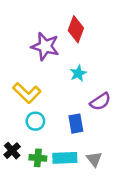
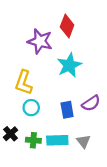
cyan star: (78, 73) -> (69, 65), size x1.6
yellow L-shape: (27, 93) -> (24, 83), turned 65
purple semicircle: (100, 102) -> (91, 103), moved

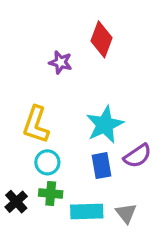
purple star: (40, 41) -> (61, 62), size x0.6
cyan star: (69, 65) -> (105, 125), moved
green cross: (33, 140) -> (51, 193), moved

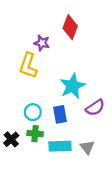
yellow L-shape: (36, 125) -> (28, 66), moved
blue rectangle: (101, 166) -> (60, 114), moved

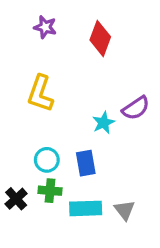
purple star: (42, 43) -> (45, 27), moved
cyan star: (72, 86) -> (103, 123), size x0.6
purple semicircle: (95, 108) -> (136, 108), moved

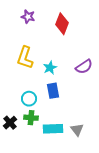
cyan star: (103, 123) -> (50, 68), moved
blue rectangle: (86, 163) -> (53, 91), moved

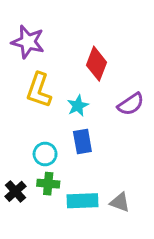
purple star: (28, 17) -> (28, 42), moved, size x1.5
red diamond: (62, 24) -> (96, 64), moved
gray triangle: (77, 130) -> (120, 202), turned -32

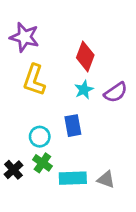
cyan star: (78, 106) -> (84, 90), moved
green cross: (48, 184) -> (42, 163), turned 30

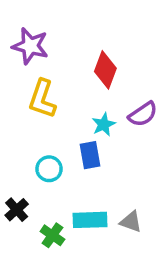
cyan star: (84, 90) -> (104, 124), moved
green cross: (42, 163) -> (52, 235), moved

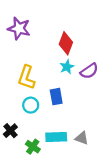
yellow L-shape: (42, 99) -> (26, 77), moved
cyan star: (104, 124) -> (67, 67), moved

